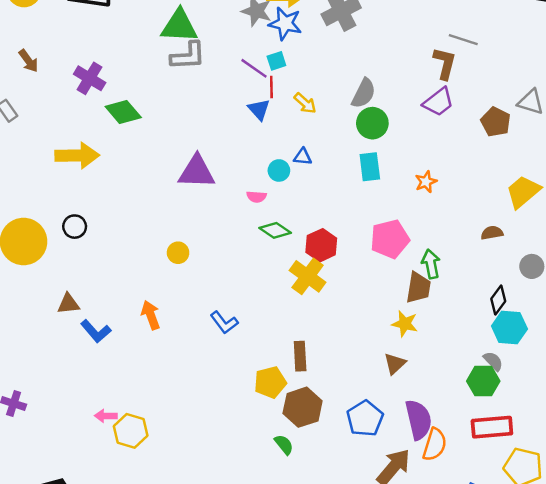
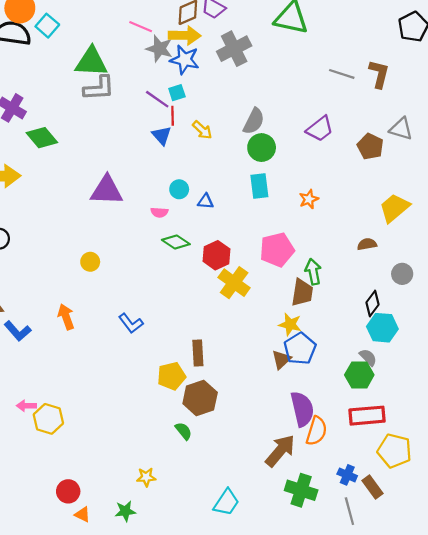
brown L-shape: (445, 63) -> (379, 74), moved
blue triangle: (303, 157) -> (206, 201), moved
yellow cross: (308, 276) -> (234, 283), moved
blue pentagon: (365, 418) -> (300, 349), moved

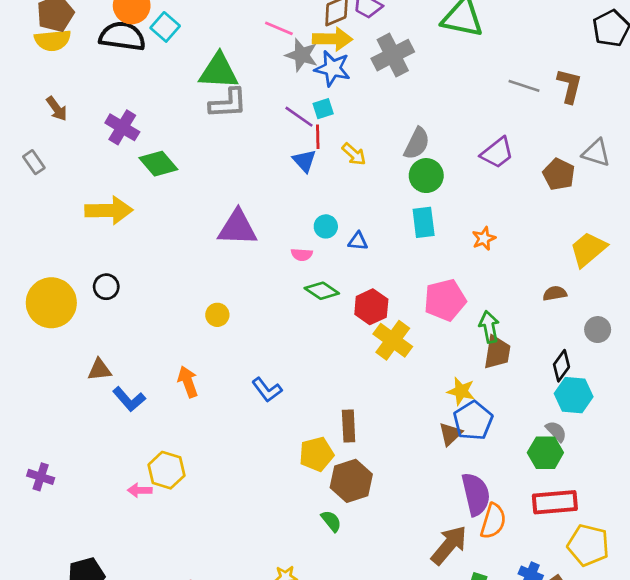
brown trapezoid: (302, 293) -> (497, 352), moved
yellow hexagon: (48, 419) -> (166, 470), moved

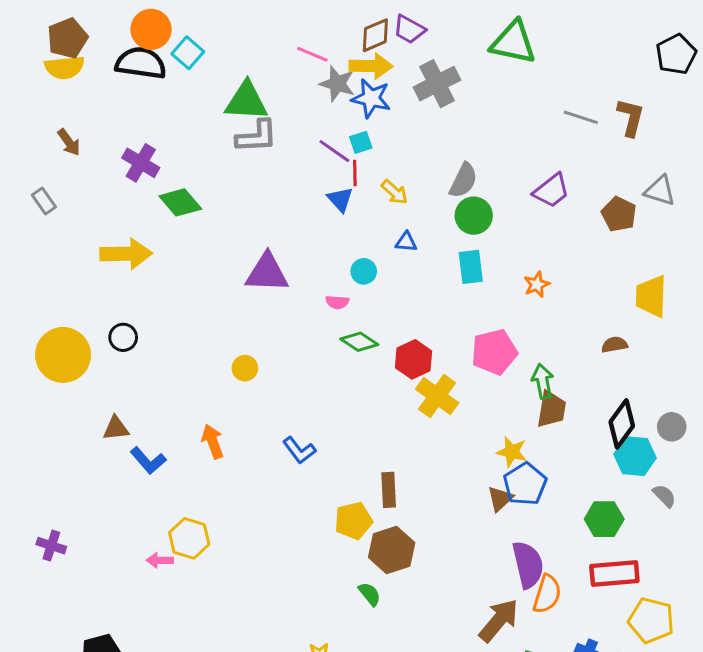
blue triangle: (358, 241) -> (406, 242), moved
yellow trapezoid: (588, 249) -> (651, 296), turned -48
gray circle: (598, 330) -> (672, 427), moved
black diamond: (561, 366) -> (622, 424), size x1.4
gray semicircle: (556, 431) -> (664, 496), moved

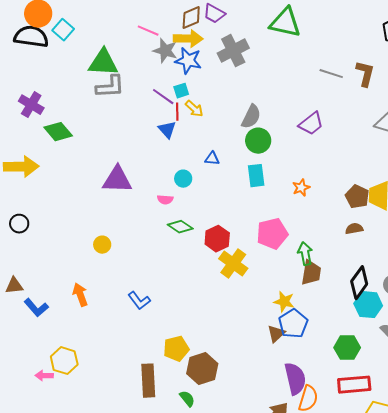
yellow arrow: (394, 192) -> (194, 109), moved
brown pentagon: (619, 214) -> (357, 197), moved
brown rectangle: (389, 490) -> (148, 381), moved, size x1.4

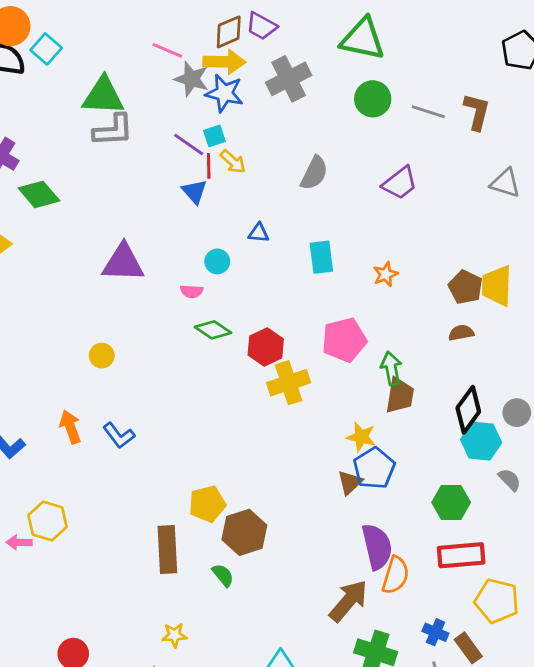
green circle: (258, 141) -> (373, 99), moved
yellow cross: (233, 264) -> (289, 383), turned 36
blue L-shape: (139, 301) -> (119, 435), moved

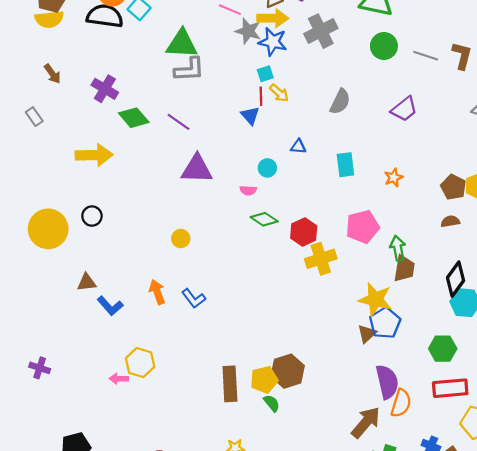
purple line: (189, 144) -> (179, 122), moved
yellow star: (361, 437) -> (375, 299), size x1.5
yellow pentagon: (207, 504) -> (264, 380), moved

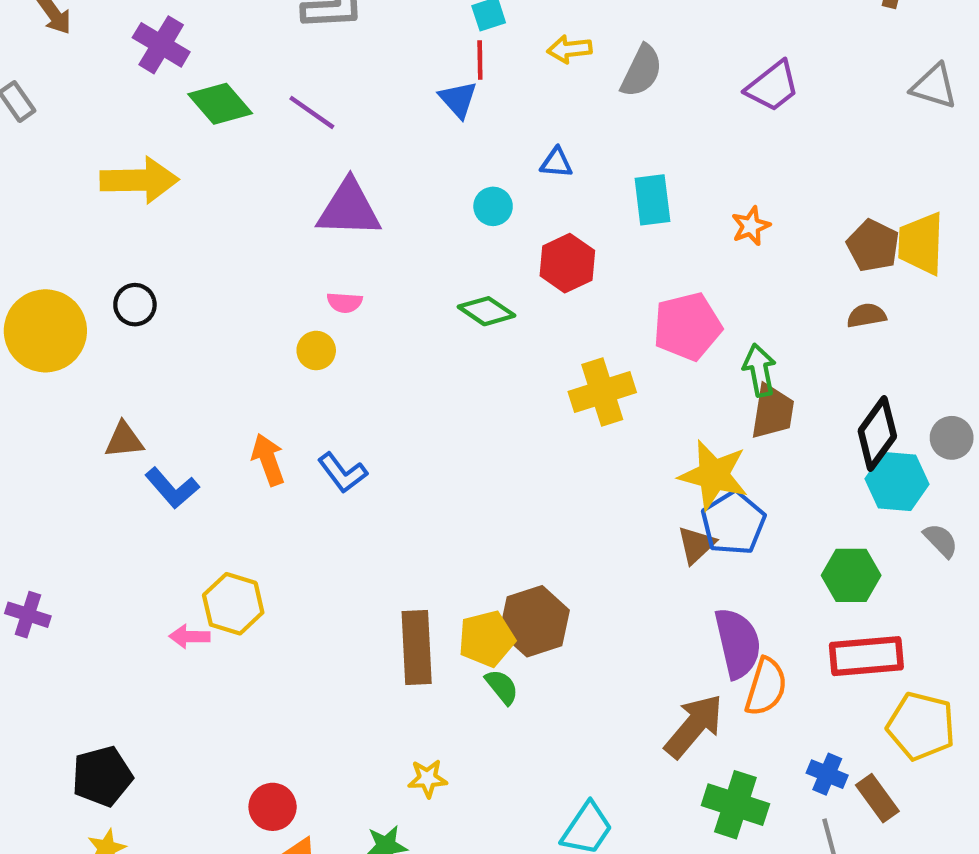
yellow arrow: (279, 93) -> (569, 49), moved, turned 132
pink semicircle: (248, 190) -> (345, 302), moved
red hexagon: (304, 232) -> (567, 263), moved

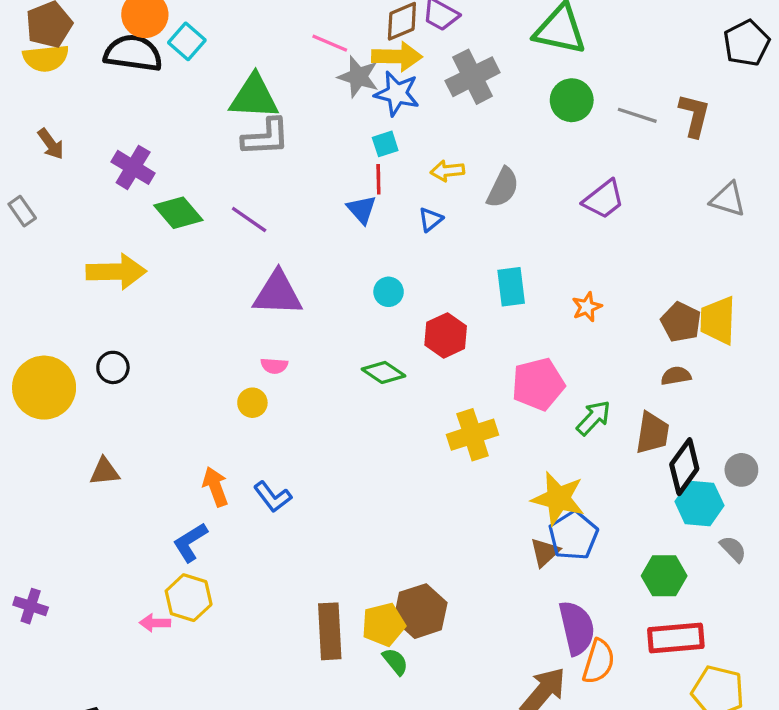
blue triangle: (556, 163) -> (431, 220), moved, turned -44
green arrow: (759, 370) -> (594, 418), turned 54
brown trapezoid: (773, 412) -> (652, 433), moved
blue L-shape: (172, 488) -> (190, 542), moved, turned 99

